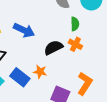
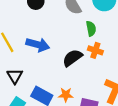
orange star: (40, 72) -> (66, 95), moved

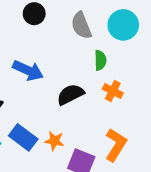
orange cross: (95, 50) -> (113, 91), moved

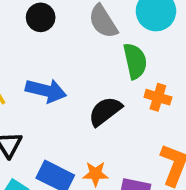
green semicircle: (100, 60) -> (135, 61), size x1.4

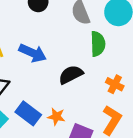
orange cross: (158, 97) -> (115, 84), moved

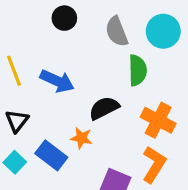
orange cross: (115, 84) -> (158, 120), size x1.5
orange star: (56, 117) -> (81, 138), moved

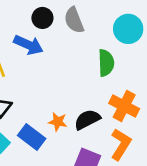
gray semicircle: (117, 32) -> (74, 20), moved
blue arrow: (57, 81) -> (28, 45), moved
black semicircle: (104, 108) -> (87, 120), moved

